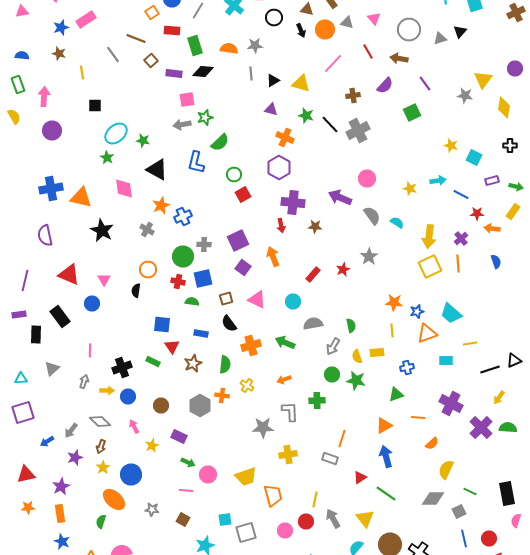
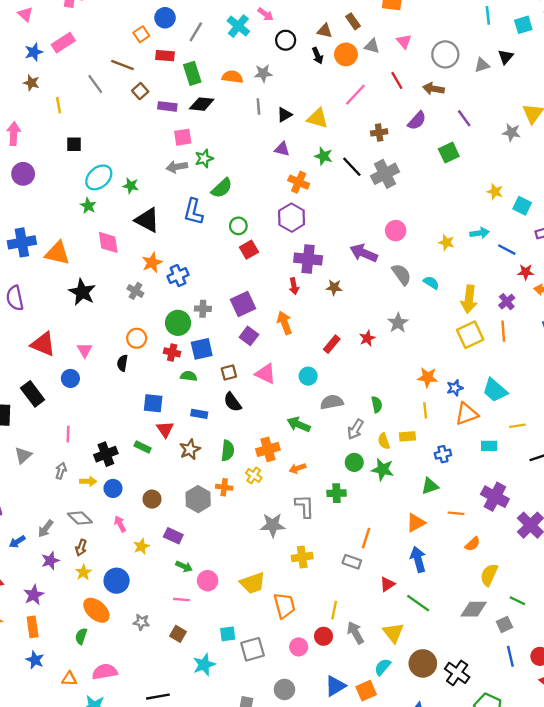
orange cross: (251, 346) -> (268, 449), moved

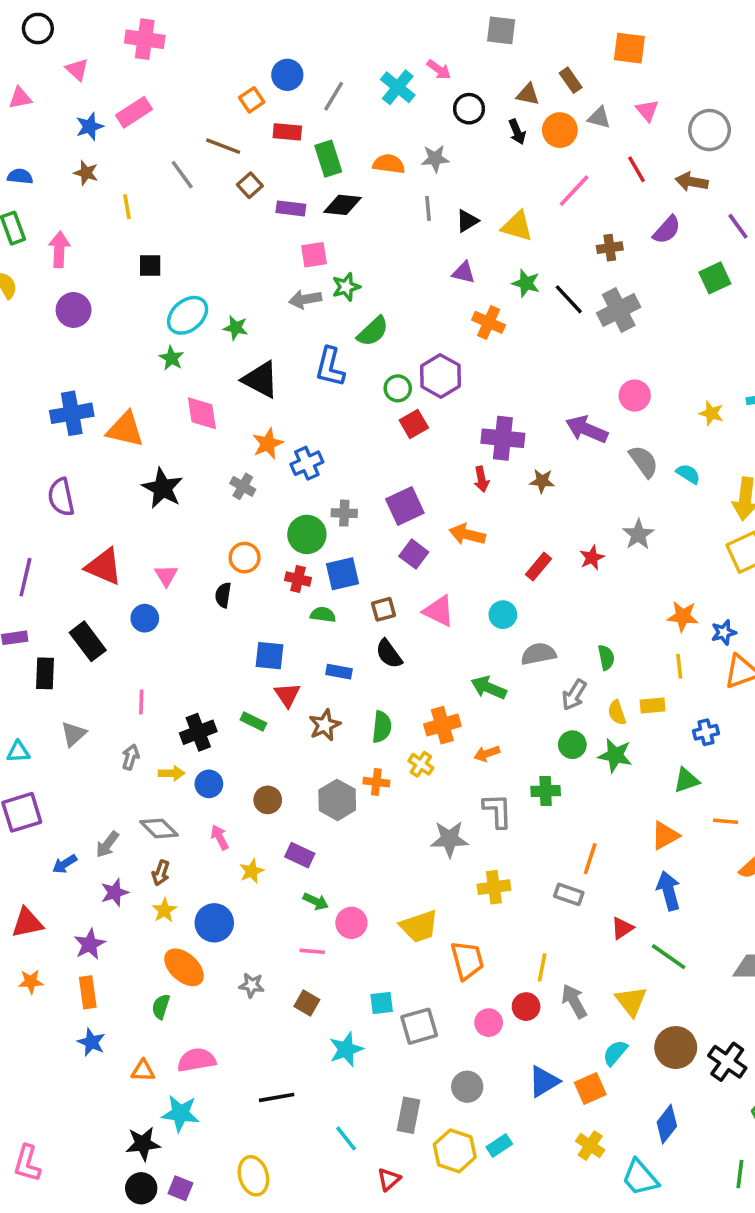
purple hexagon: (292, 218) -> (441, 376), moved
orange arrow: (284, 323) -> (467, 534), turned -55

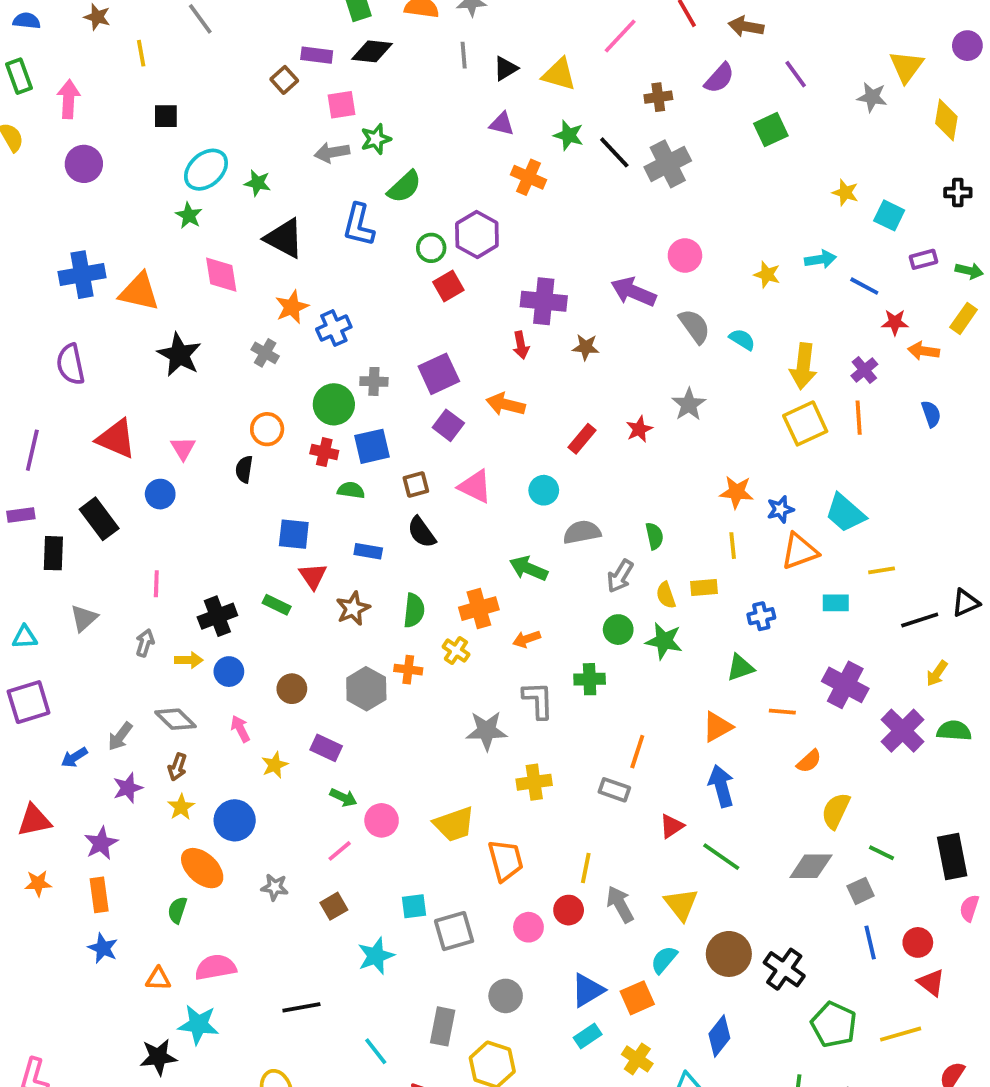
brown square: (250, 185) -> (284, 80), moved
pink line: (312, 951) -> (340, 851), turned -45
brown square: (307, 1003) -> (334, 906), turned 30
cyan rectangle: (499, 1146) -> (588, 1036), moved

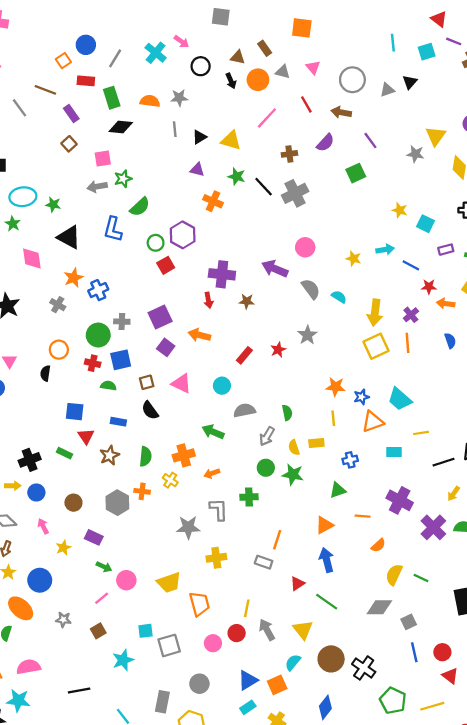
purple rectangle: (317, 55) -> (71, 113), moved, turned 48
cyan ellipse: (206, 170) -> (23, 197), turned 35
green line: (882, 853) -> (421, 578), moved

